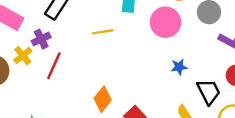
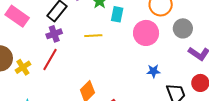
purple cross: (41, 39) -> (54, 34), moved
yellow cross: (23, 56) -> (23, 67), moved

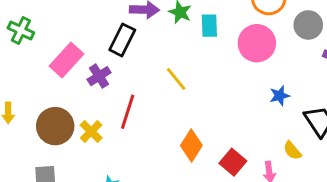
pink rectangle: (17, 16) -> (67, 60), turned -70
purple cross: (54, 34) -> (99, 76), moved
yellow line: (93, 36) -> (176, 79), moved, turned 66

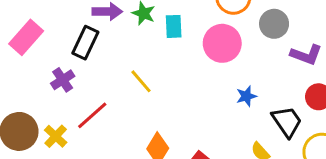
pink rectangle: (67, 60) -> (26, 37), moved
red line: (128, 112) -> (92, 115), turned 32

